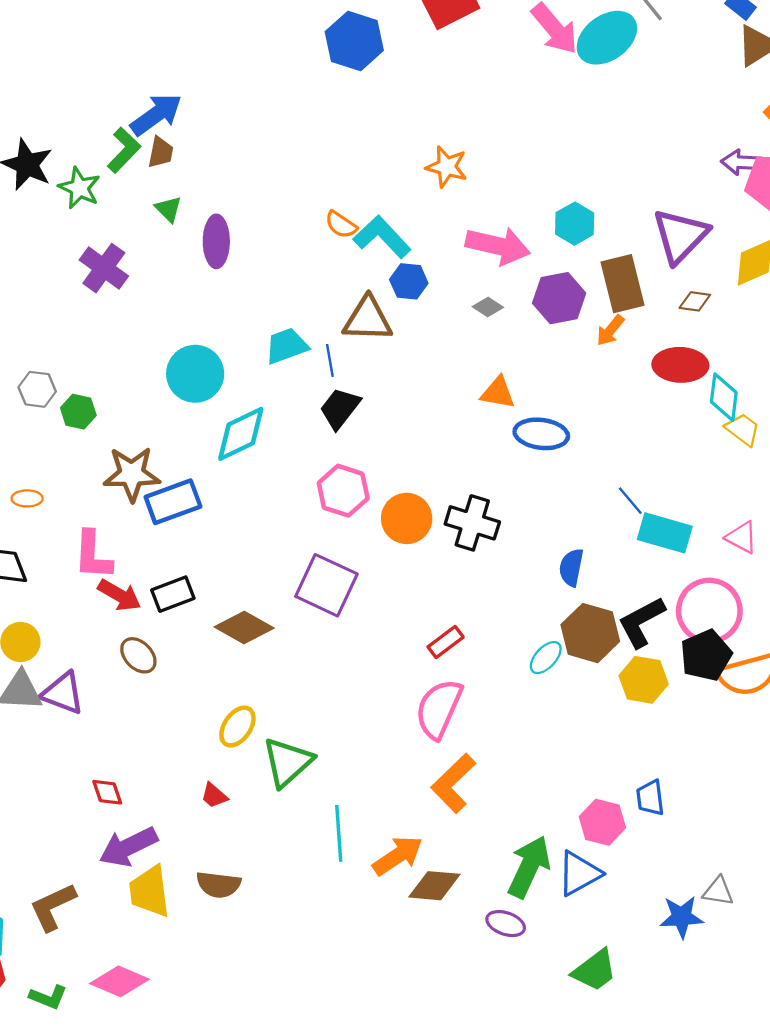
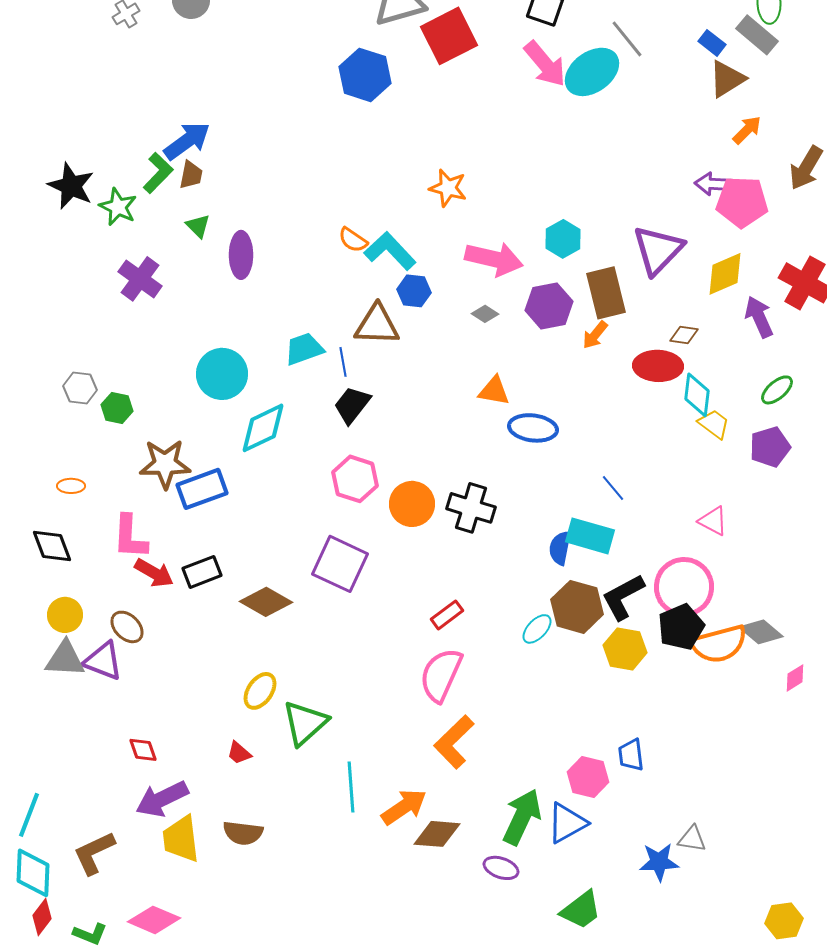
brown diamond: (695, 301) -> (684, 335), moved
cyan rectangle: (665, 533) -> (590, 536), moved
brown ellipse: (138, 655) -> (127, 627), moved

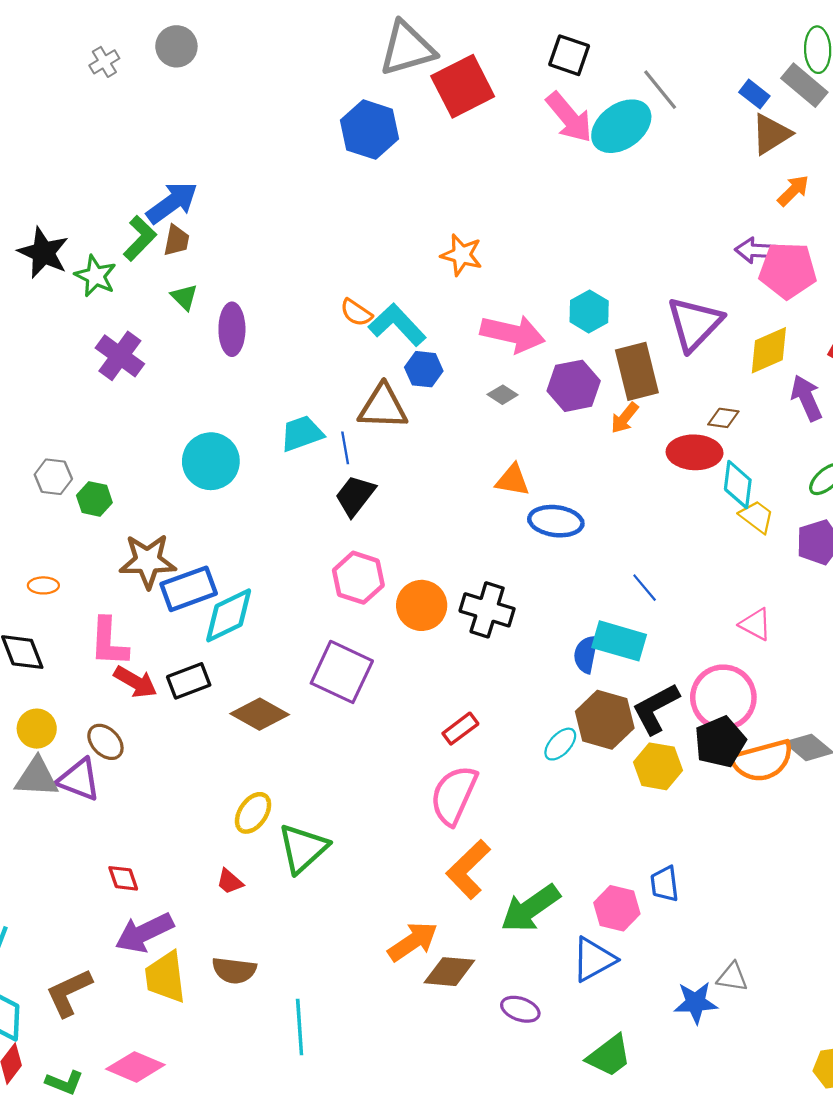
cyan diamond: (263, 428) -> (229, 615), moved
cyan line: (351, 787) -> (300, 1027), moved
green arrow: (522, 817) -> (530, 908), moved, turned -150

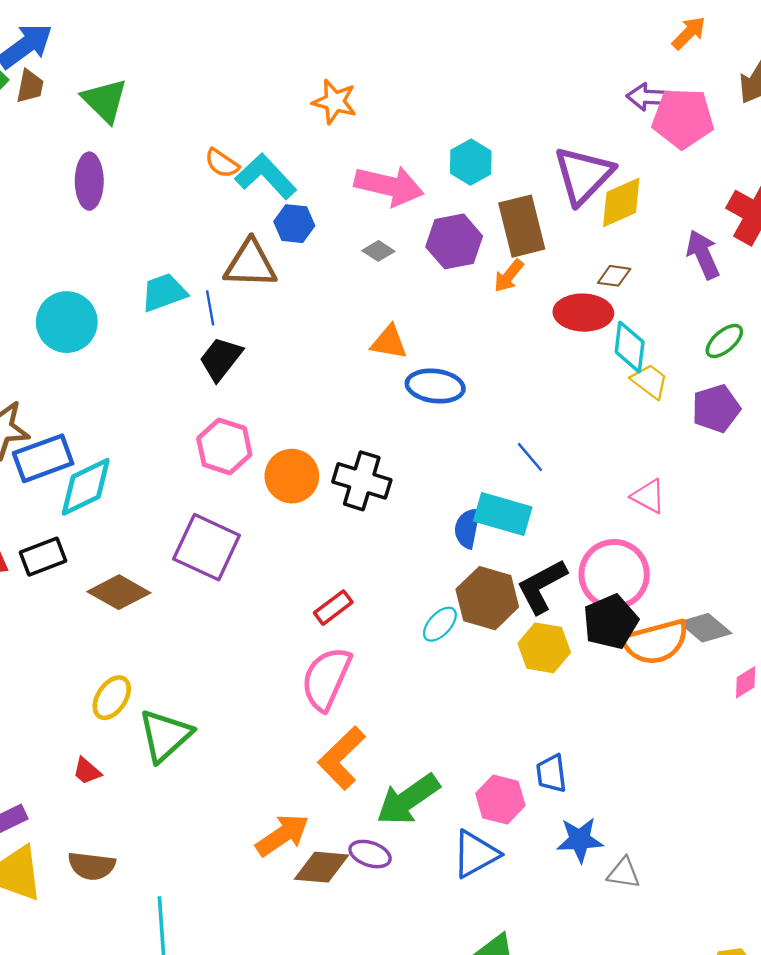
green triangle: (184, 297) -> (105, 100), moved, size x1.6
yellow diamond: (769, 350) -> (621, 202), moved
blue star: (696, 1003) -> (580, 840), moved
purple ellipse: (520, 1009) -> (370, 854), moved

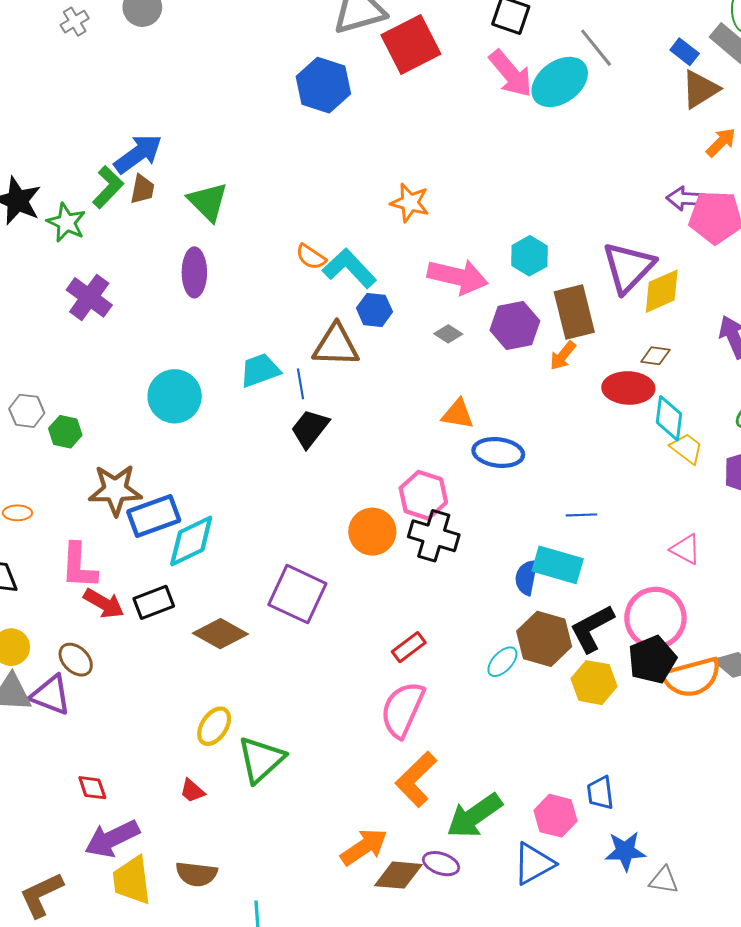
pink hexagon: (224, 446) -> (423, 495), moved
blue line: (530, 457) -> (582, 515), turned -52

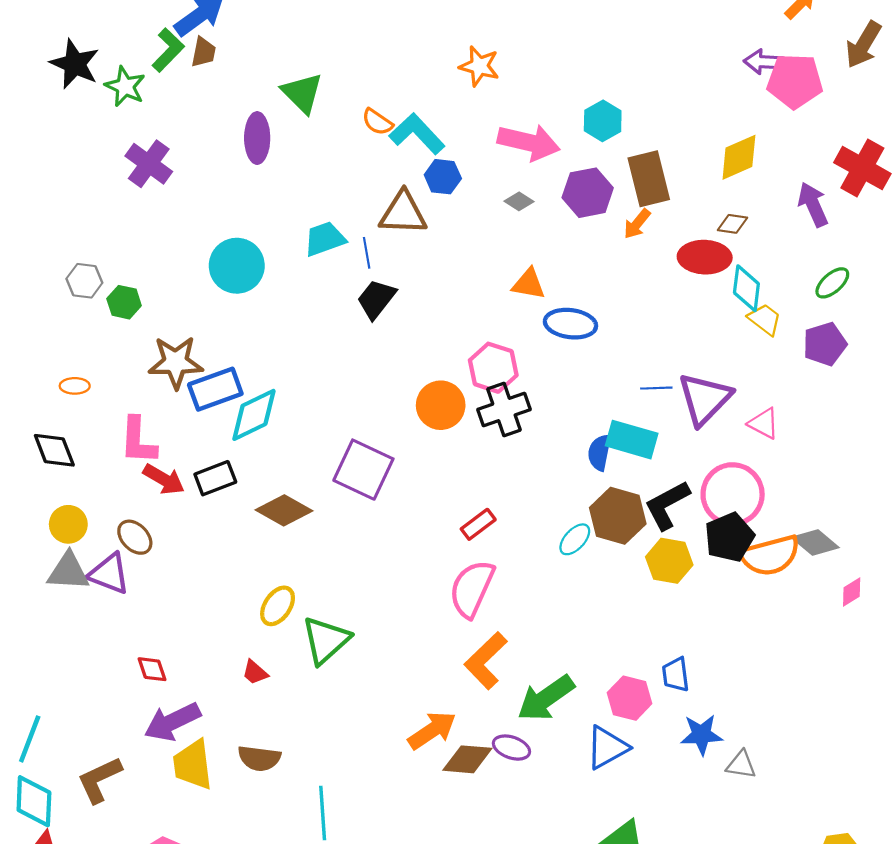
green triangle: (208, 202) -> (302, 93), moved
purple triangle: (628, 267) -> (705, 399), moved
black cross: (434, 536) -> (504, 409), turned -36

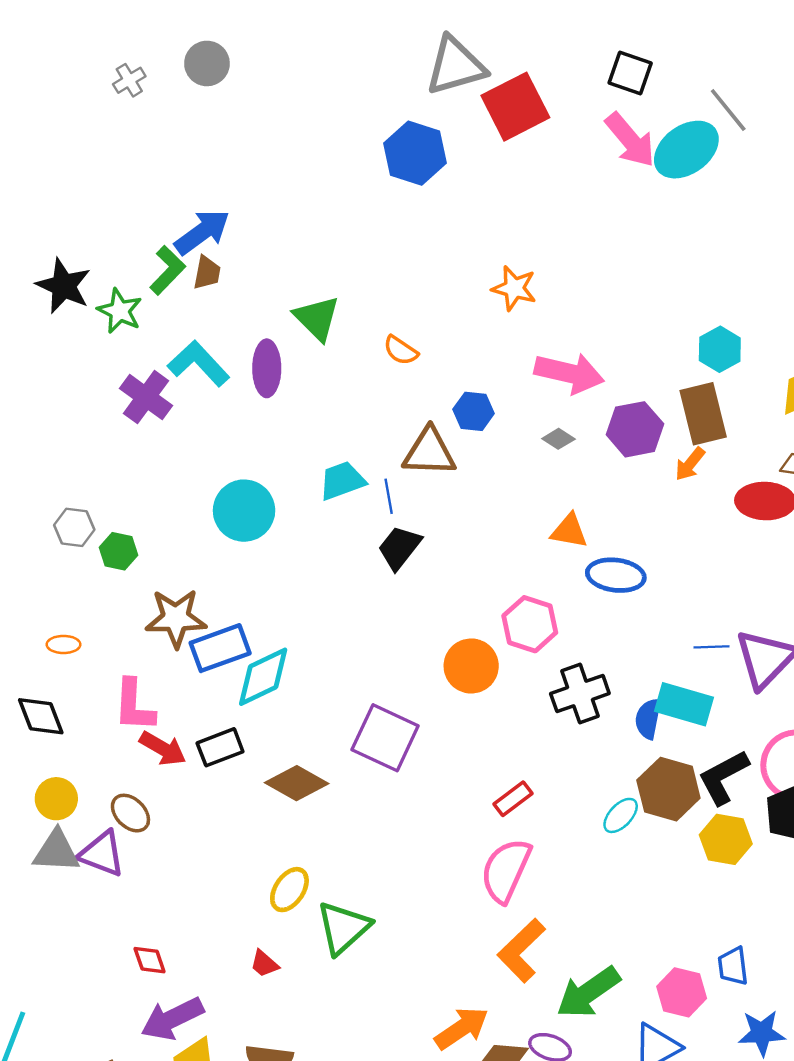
cyan hexagon: (603, 121) -> (720, 349), moved
cyan L-shape: (417, 134) -> (199, 364), moved
black cross: (504, 409) -> (580, 693), moved

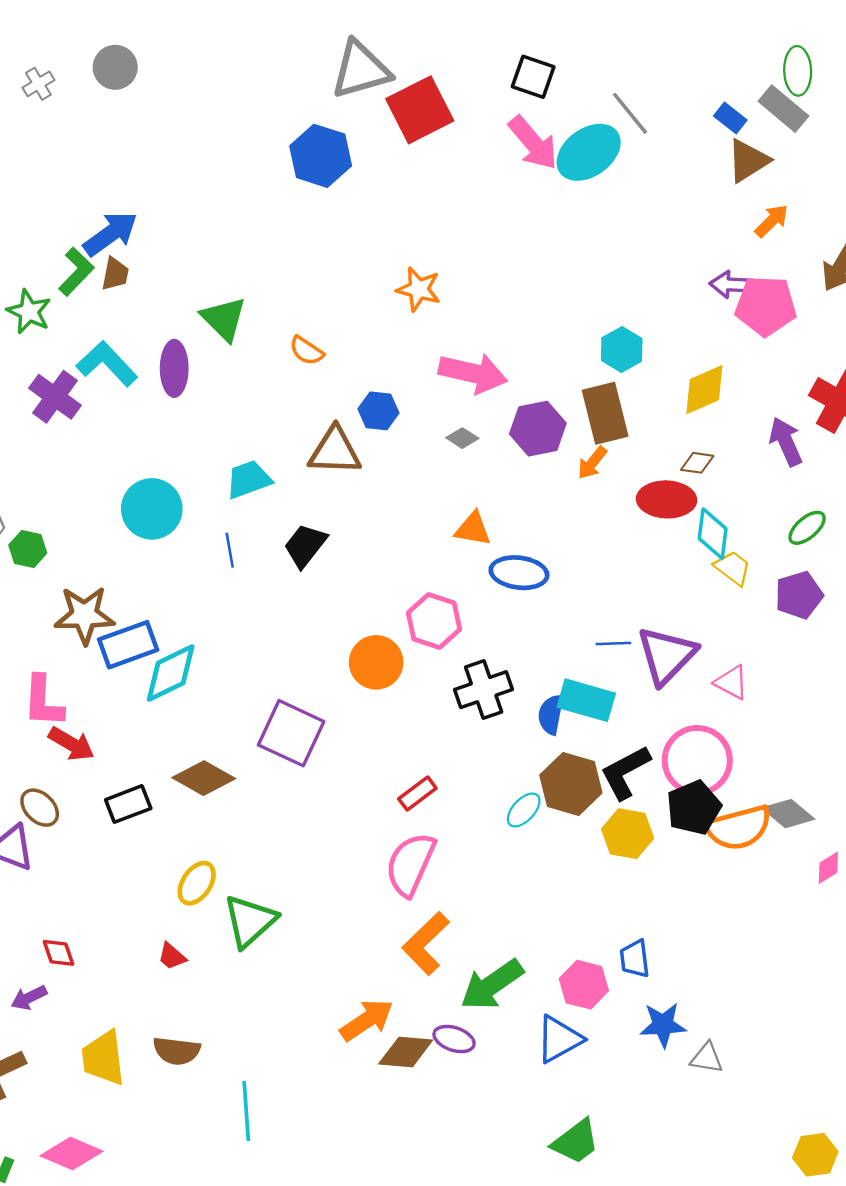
blue line: (389, 496) -> (230, 550), moved
black rectangle: (220, 747) -> (128, 804), moved
purple arrow: (172, 1019) -> (29, 998), moved, size x0.6

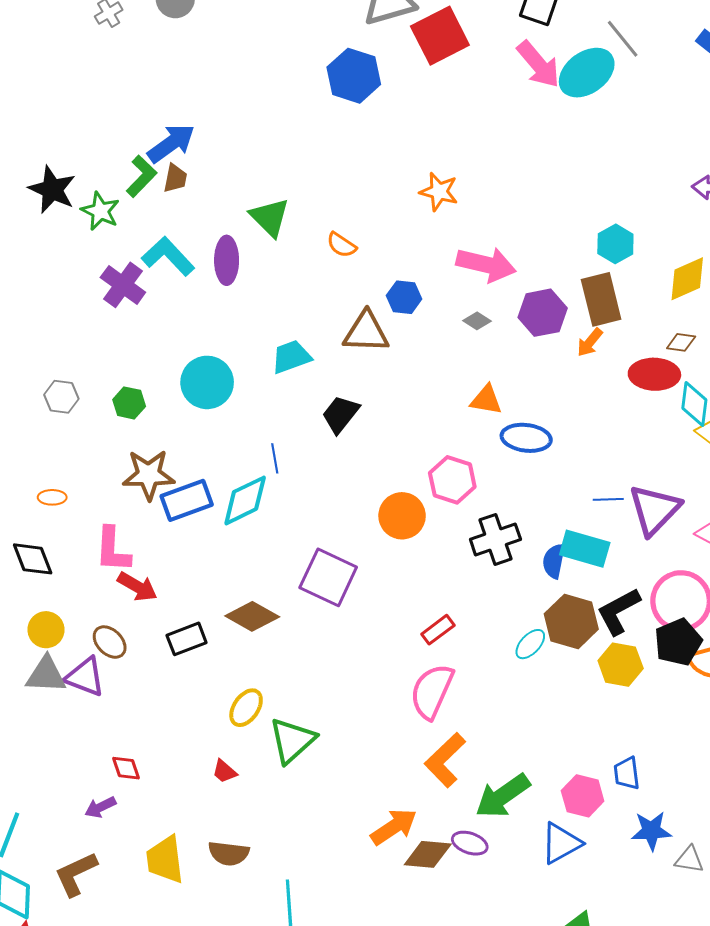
green hexagon: (28, 549) -> (129, 403), moved
blue line: (230, 550) -> (275, 458), moved
cyan diamond: (171, 673) -> (245, 500), moved

